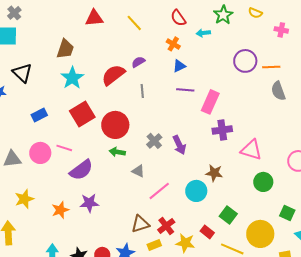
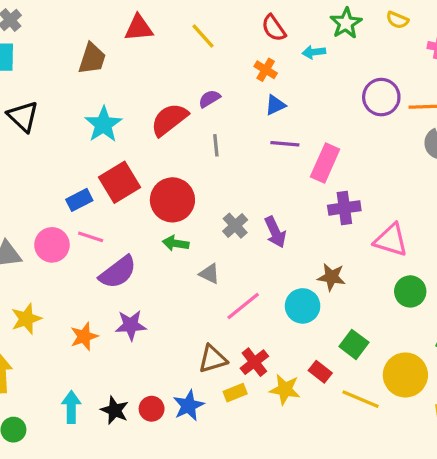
brown trapezoid: (65, 49) -> (92, 59), moved
blue rectangle: (39, 115) -> (79, 200), moved

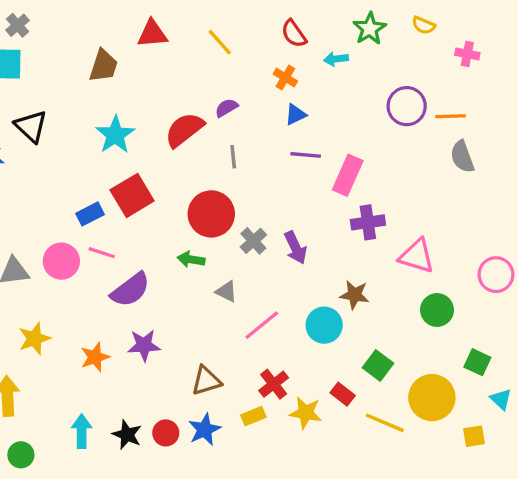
red circle: (172, 200) -> (211, 214), moved
brown triangle: (213, 359) -> (206, 381), moved

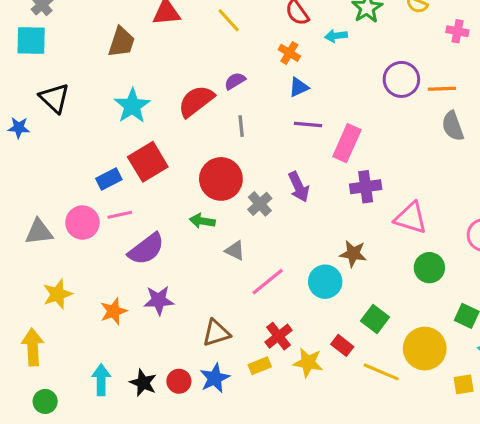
purple arrow: (295, 248) -> (299, 187), moved
pink line: (102, 253) -> (120, 215), turned -30

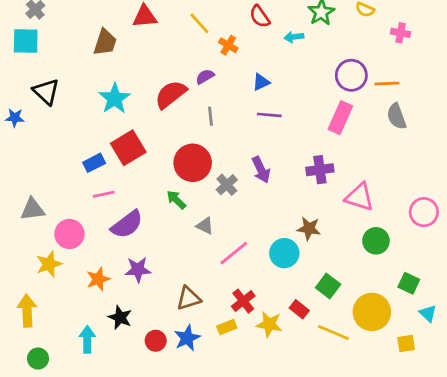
orange cross: (289, 53) -> (228, 45), moved
pink rectangle: (347, 143) -> (340, 118), moved
green arrow: (202, 221) -> (176, 200), turned 35
pink circle: (82, 223) -> (69, 234), moved
black star: (143, 383) -> (120, 317), moved

